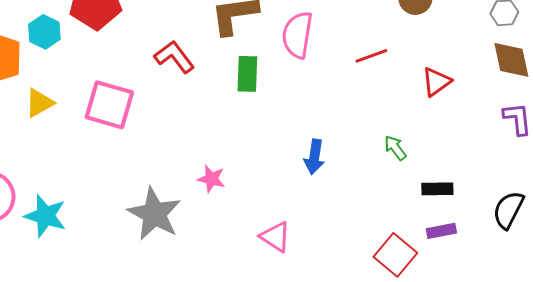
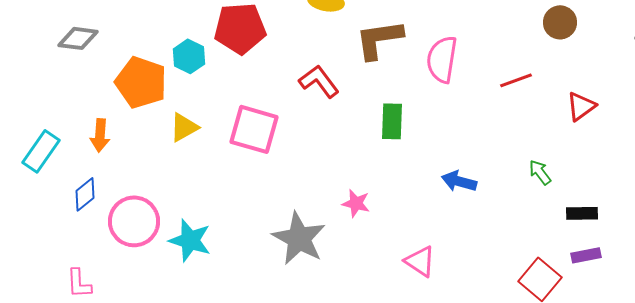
green rectangle: (247, 74) -> (392, 121), moved
blue arrow: (314, 157) -> (459, 181), turned 96

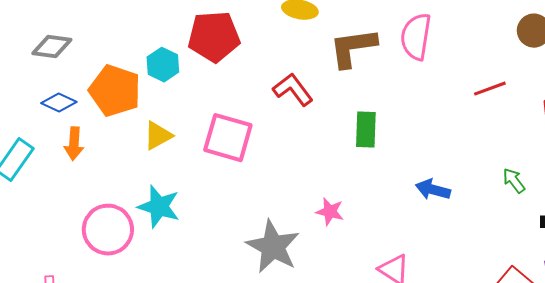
pink semicircle: (442, 59) -> (416, 37), moved
blue diamond: (85, 194) -> (59, 103), moved, turned 64
cyan star: (190, 240) -> (159, 207), moved

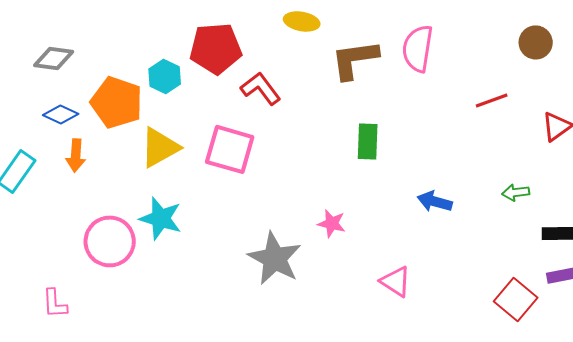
red L-shape: (293, 90) -> (261, 88), moved
yellow triangle: (158, 136) -> (160, 147), size x1.4
green arrow: (514, 181) -> (516, 192), turned -60

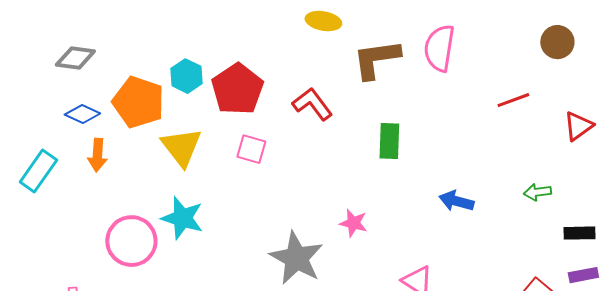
red pentagon: (216, 48) -> (237, 89), moved, turned -30
red L-shape: (261, 88) -> (312, 104), moved
yellow triangle: (160, 147) -> (181, 147), turned -39
pink square: (230, 149) -> (251, 149), size x0.6

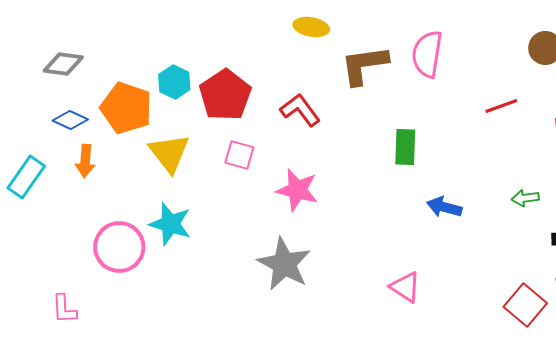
green rectangle: (389, 141) -> (405, 147), moved
pink star: (353, 223) -> (297, 190), moved, size x1.5

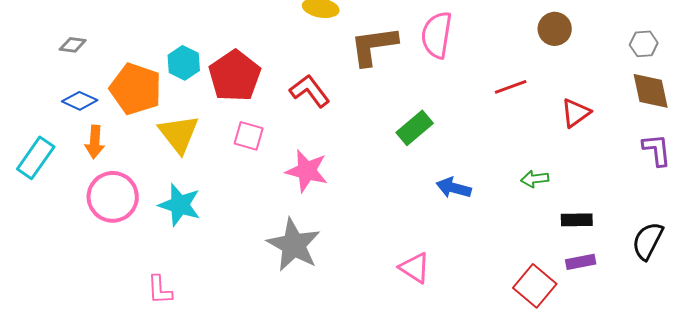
gray diamond: (63, 64) -> (73, 45), size x0.7
green rectangle: (405, 147) -> (415, 128), turned 48
pink circle: (119, 247) -> (113, 197), moved
pink L-shape: (64, 309) -> (160, 290), moved

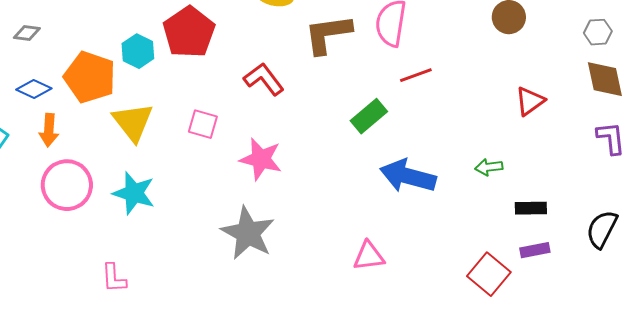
red pentagon: (235, 76) -> (189, 32), moved
red line: (511, 87) -> (416, 75), moved
blue arrow: (454, 188) -> (408, 176), size x1.6
pink triangle: (415, 268) -> (369, 256), turned -40

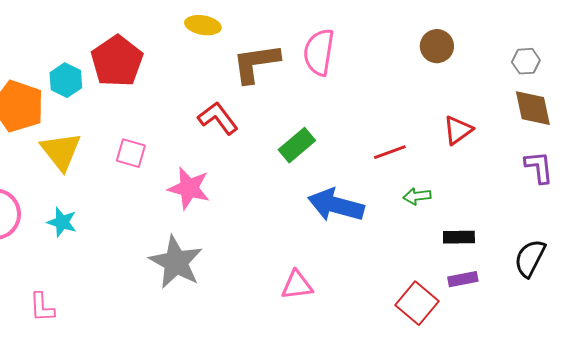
red line: (416, 75) -> (390, 152), moved
red L-shape: (264, 79) -> (218, 118), moved
cyan star: (134, 193) -> (62, 222), size x0.7

